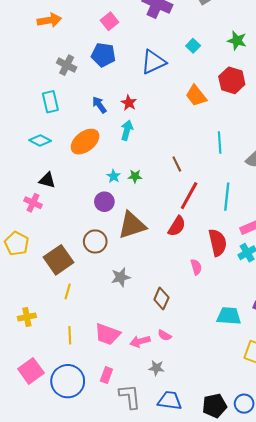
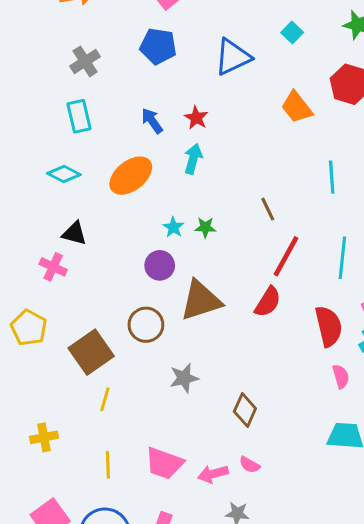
gray cross: (67, 65) -> (85, 61), moved, turned 30
pink semicircle: (196, 267) -> (341, 376), moved

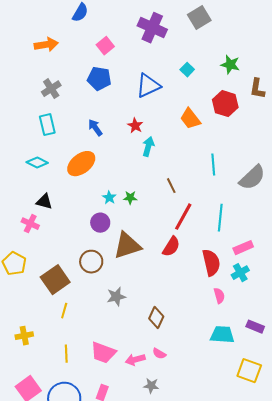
red star: (196, 118) -> (135, 126), moved
cyan arrow: (193, 159) -> (148, 147), moved

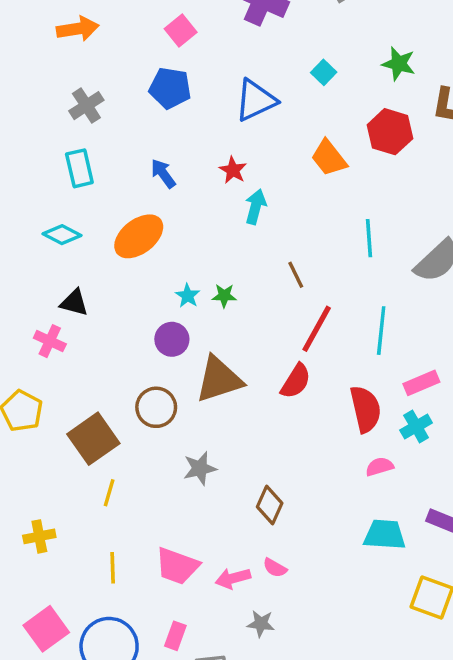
pink semicircle: (219, 296) -> (379, 467), turned -91

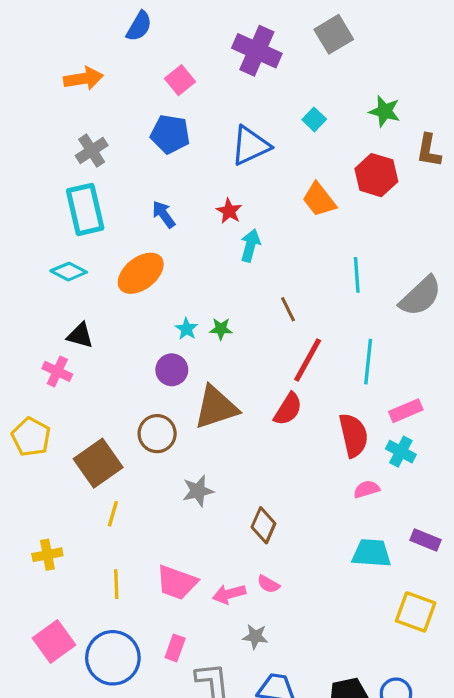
cyan rectangle: (79, 168) -> (85, 209), size x1.4
cyan cross: (416, 427) -> (401, 452), turned -32

